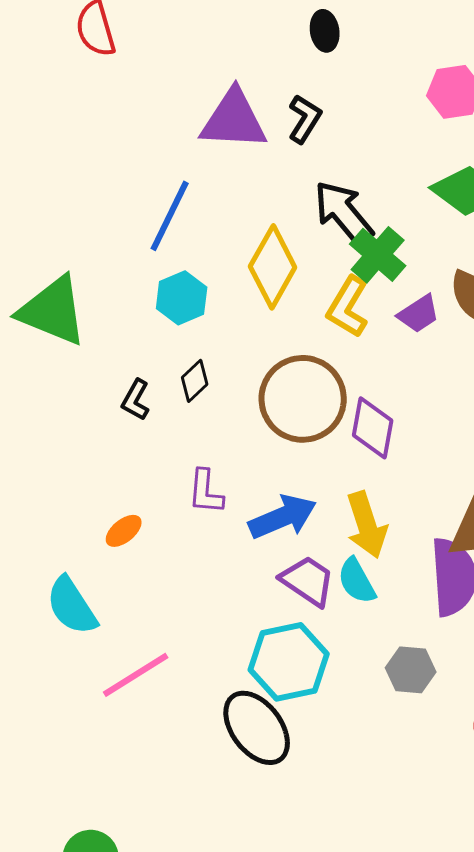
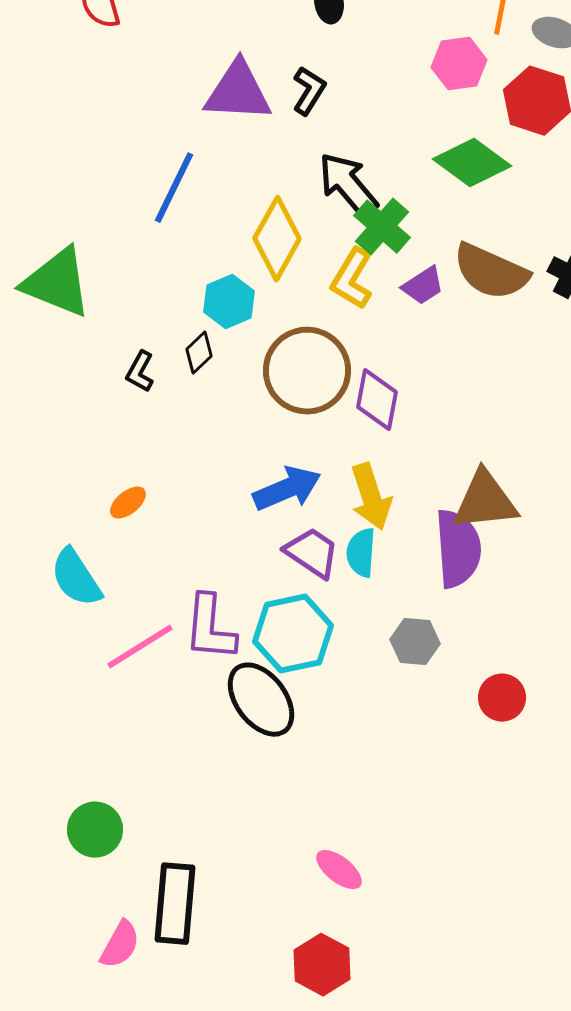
cyan hexagon: (182, 298) -> (229, 302), moved
purple L-shape: (206, 492) -> (210, 628), moved, size x1.5
cyan semicircle: (357, 581) -> (361, 553), turned 33

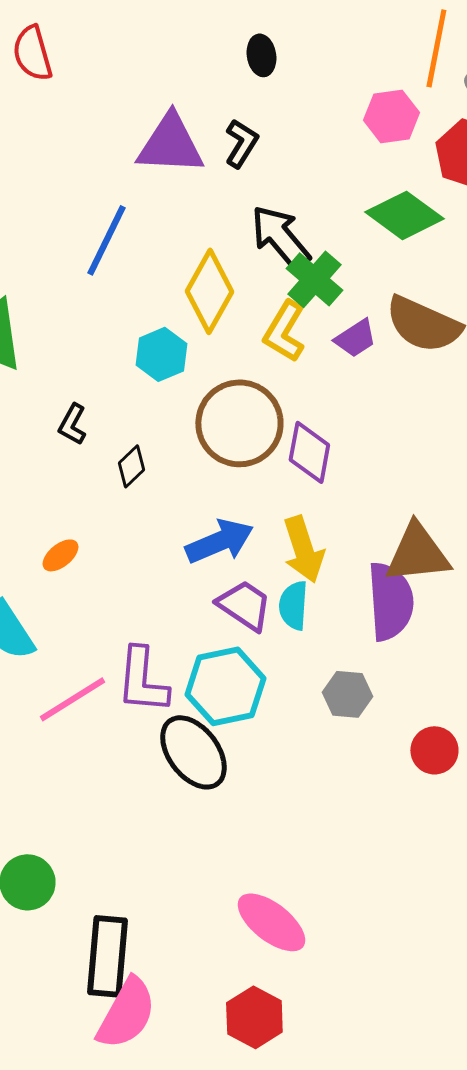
black diamond: (199, 353) -> (131, 466), moved
pink ellipse: (339, 870) -> (271, 922), size x1.5
pink semicircle: (120, 945) -> (126, 1013), moved, size x1.5

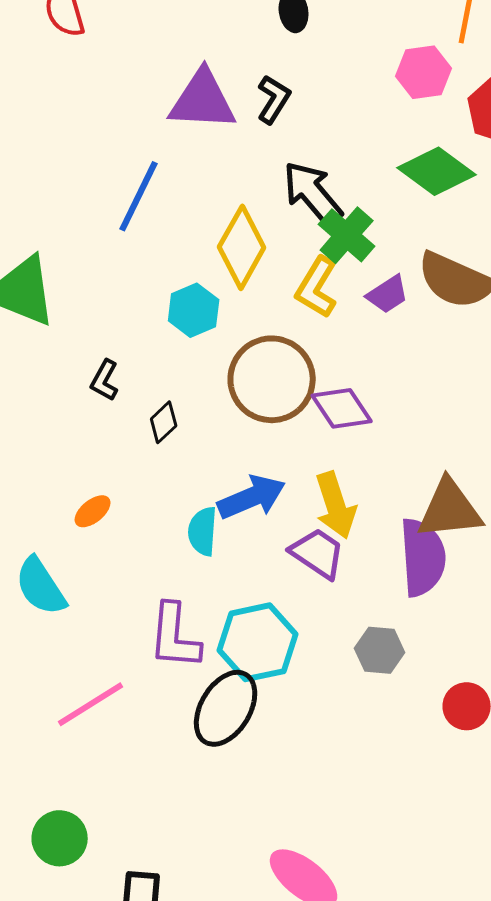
purple diamond: (309, 452) -> (342, 408), turned -44
purple trapezoid: (244, 605) -> (318, 553), moved
cyan semicircle: (293, 605) -> (203, 531), moved
pink line: (72, 699) -> (91, 704), moved
black ellipse: (193, 752) -> (226, 708), turned 68

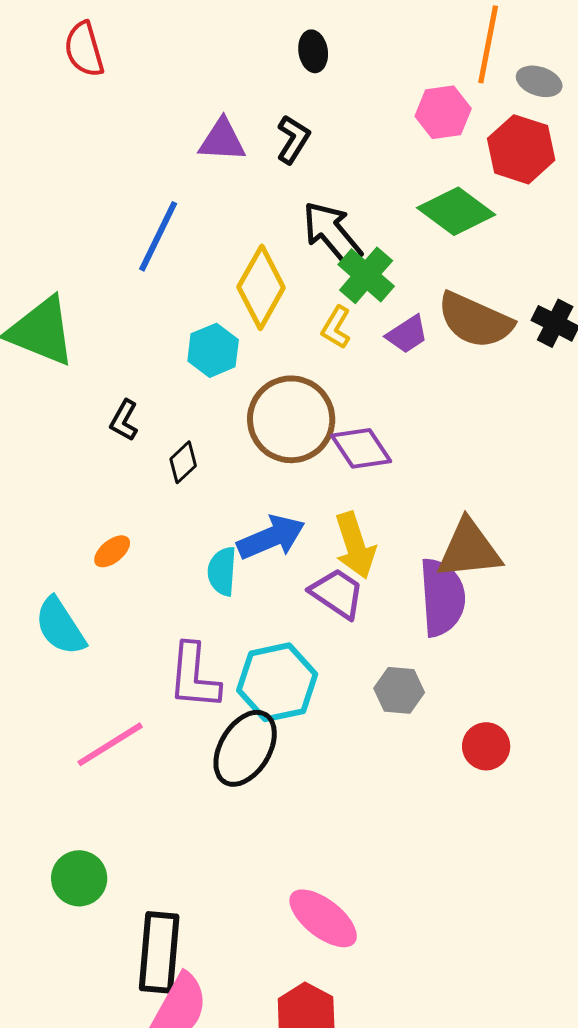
purple triangle: (203, 100) -> (222, 140), size x0.7
yellow L-shape: (317, 287) -> (336, 327), size x0.7

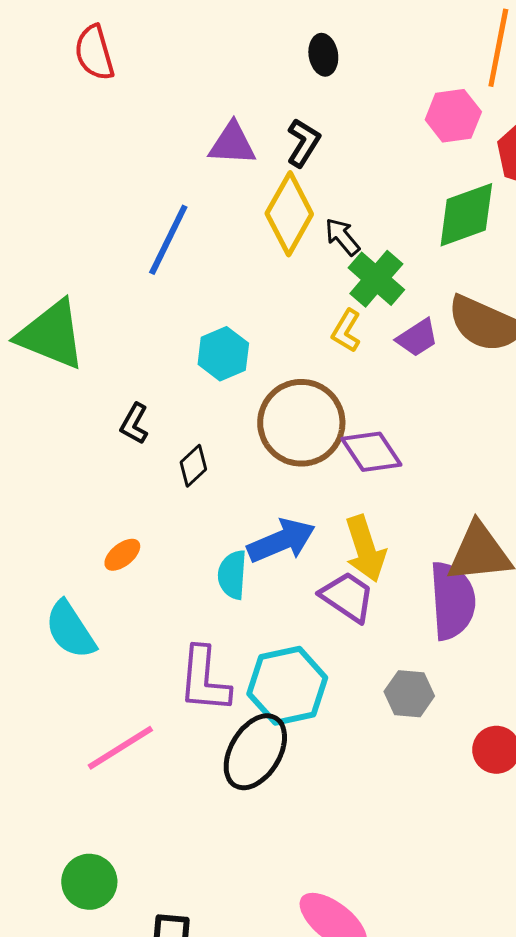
green diamond: (456, 211) -> (466, 215), turned -56
black arrow: (332, 233) -> (342, 237), size x0.6
yellow diamond: (261, 287) -> (289, 214), moved

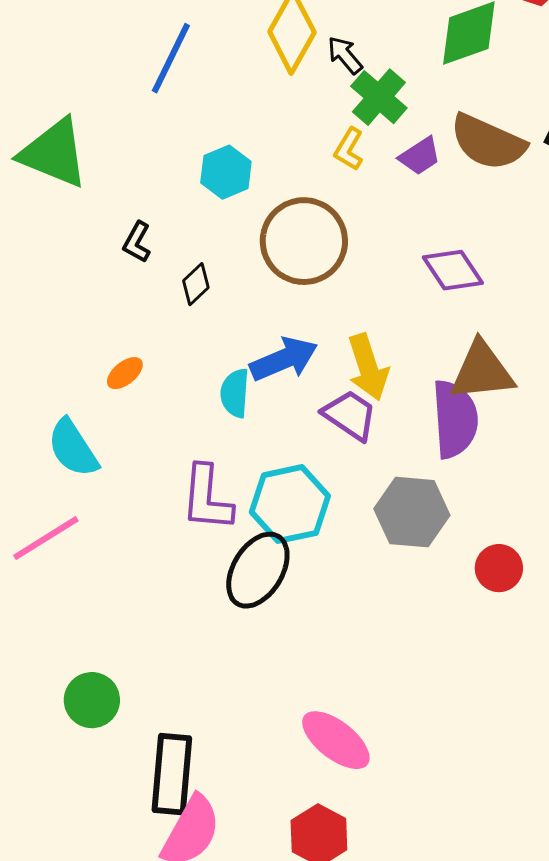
purple diamond: (371, 452) -> (453, 270), moved
gray hexagon: (409, 694) -> (412, 512), size x1.5
pink line: (120, 748) -> (46, 538), moved

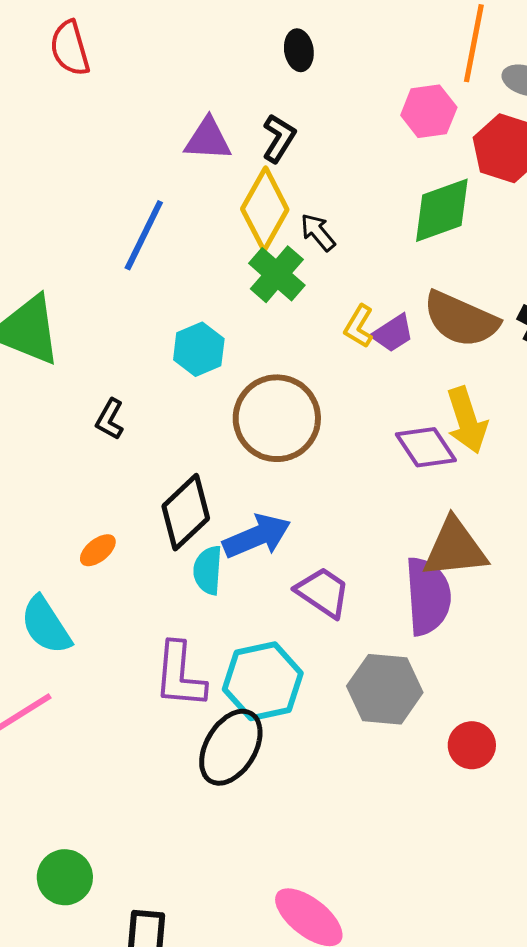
green cross: (379, 97) -> (277, 274), moved
yellow L-shape: (349, 149) -> (359, 326), moved
black diamond: (196, 284) -> (186, 512), moved, size x1.8
yellow arrow: (368, 367) -> (467, 420), moved

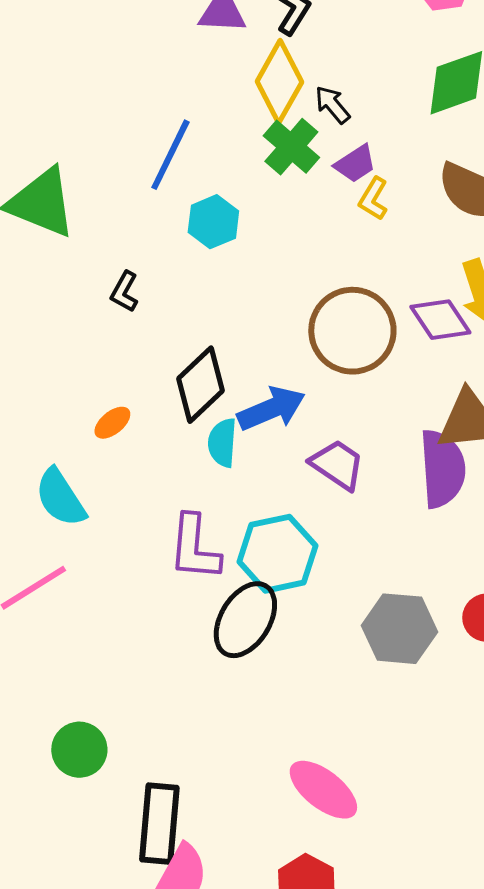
blue line: (144, 235) -> (170, 155), moved
purple trapezoid: (393, 333) -> (355, 164), moved
brown circle: (277, 418) -> (352, 331), moved
gray hexagon: (385, 689) -> (399, 629), moved

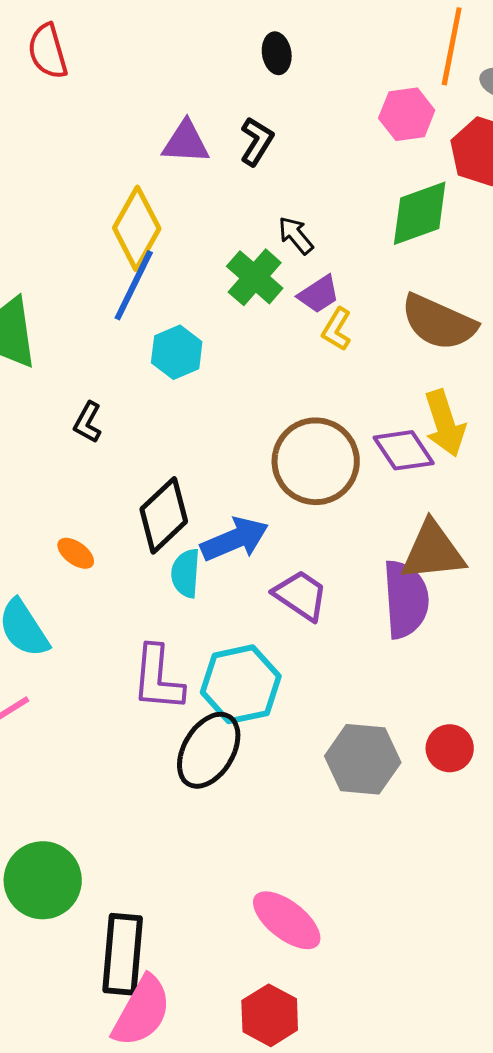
yellow diamond: (279, 82) -> (137, 228), moved
orange ellipse: (112, 423) -> (76, 553), turned 75
green circle: (79, 750) -> (43, 880), size x1.4

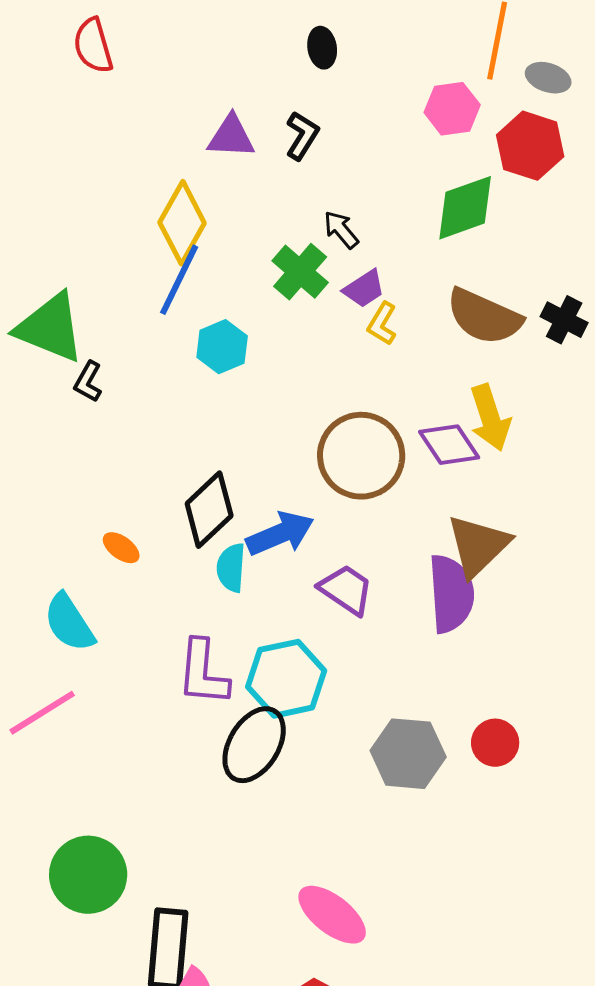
black L-shape: (88, 422) -> (88, 382), moved
brown triangle: (433, 551) -> (478, 546), turned -38

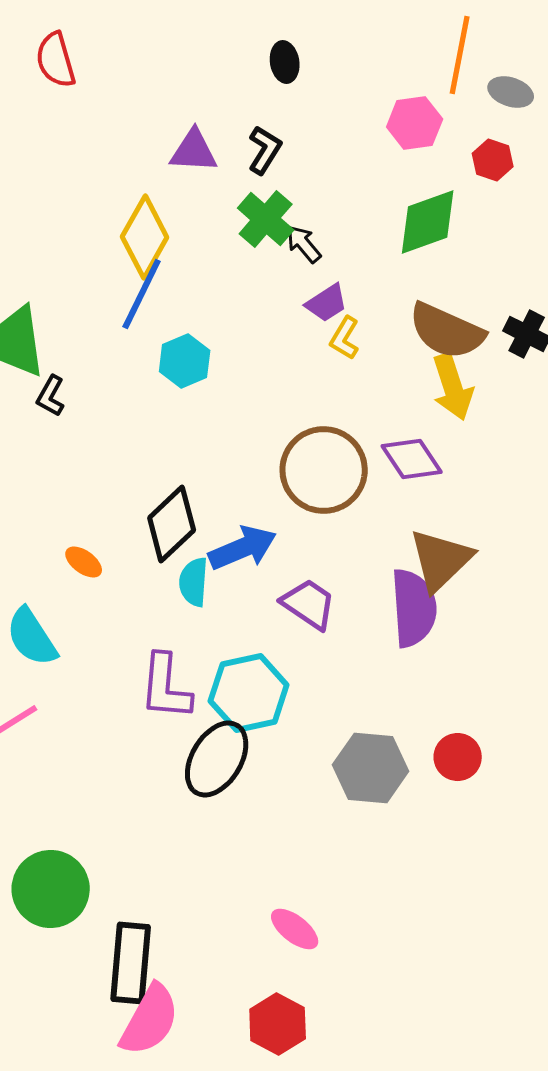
red hexagon: (530, 146) -> (493, 160), size x0.6
green cross: (300, 272) -> (266, 219), moved
yellow arrow: (490, 418) -> (453, 387), moved
pink ellipse: (332, 915) -> (295, 929), size x0.7

